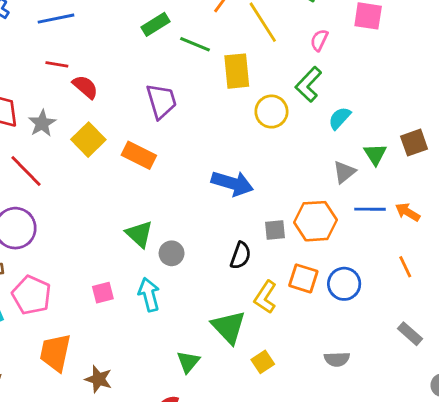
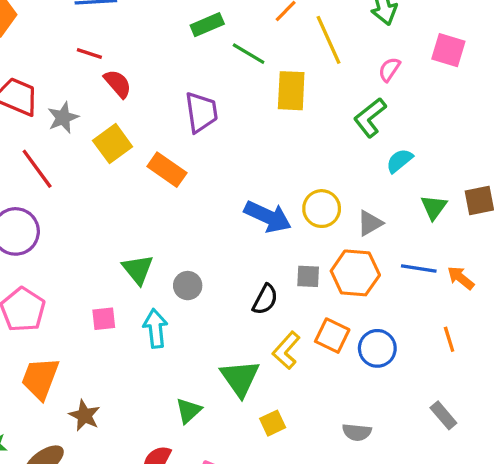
yellow circle: (271, 112) -> (322, 209), moved
gray triangle: (344, 172) -> (370, 223), moved
green triangle: (139, 234) -> (138, 269), moved

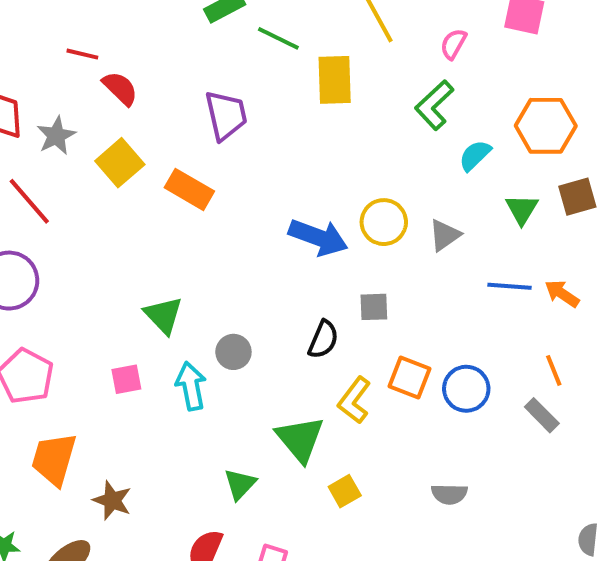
orange hexagon: (355, 273) -> (546, 126), moved
gray circle: (188, 286) -> (233, 352), moved
gray rectangle: (443, 415) -> (542, 415), moved

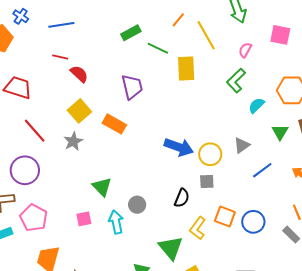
gray star: (56, 136) -> (73, 141), moved
yellow circle: (384, 222) -> (210, 154), moved
blue line: (509, 286) -> (262, 170), moved, turned -40

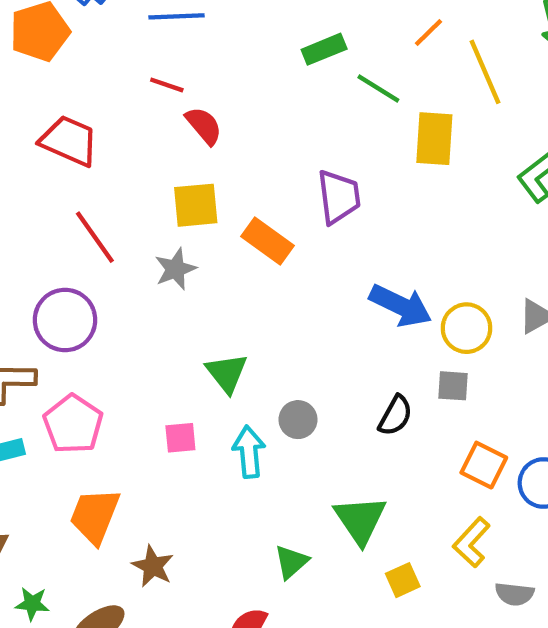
purple trapezoid: (132, 87) -> (339, 197), moved
yellow square: (79, 111) -> (196, 205), turned 30
yellow L-shape: (198, 228) -> (472, 542), moved

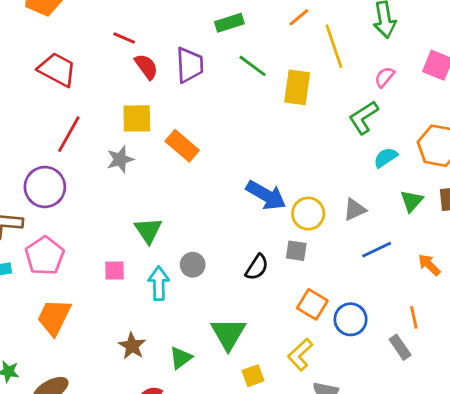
green line: (378, 88) -> (253, 66), moved
purple trapezoid: (339, 197) -> (190, 65), moved
red line: (95, 237) -> (69, 134), turned 60
brown star: (153, 566) -> (132, 346), moved

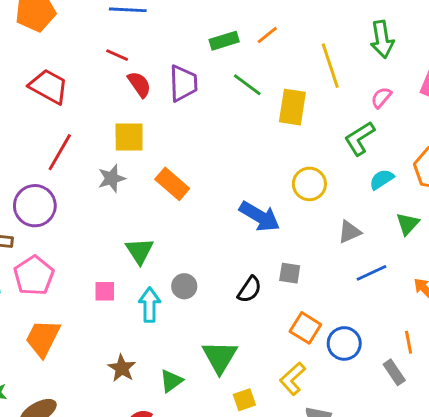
orange line: (299, 17) -> (267, 35), moved
orange rectangle: (182, 146) -> (172, 184), moved
yellow circle: (308, 214) -> (309, 184), moved

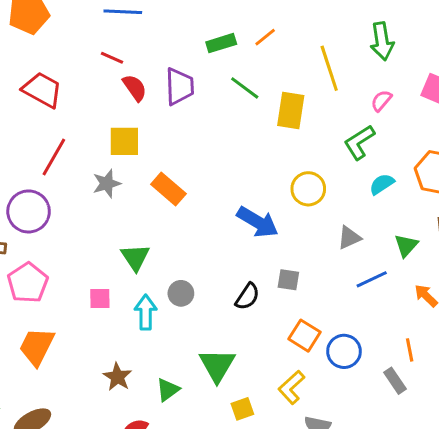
green triangle: (408, 224) -> (406, 245), moved

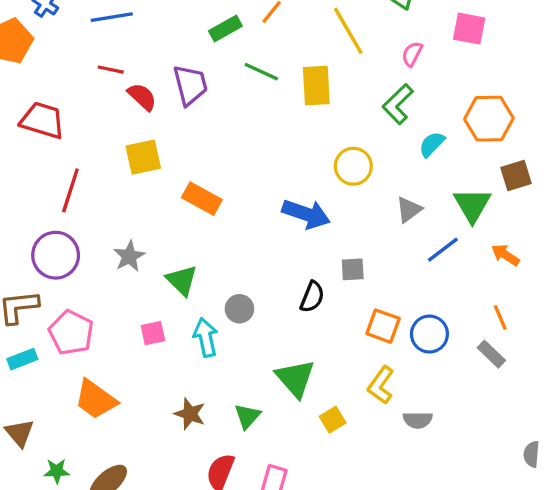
gray star: (107, 184) -> (129, 256), moved
green triangle: (406, 245) -> (472, 205), size x1.4
orange trapezoid: (37, 346) -> (96, 399), turned -69

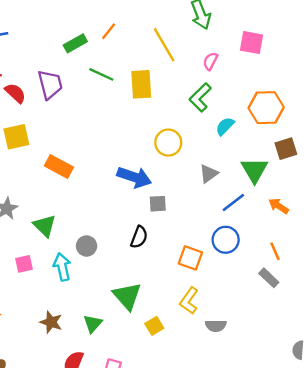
gray square: (353, 269) -> (158, 204), moved
blue circle: (429, 334) -> (226, 240), moved

